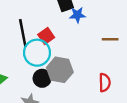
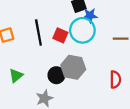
red square: (46, 36) -> (60, 35), turned -32
cyan circle: (37, 53) -> (82, 30), moved

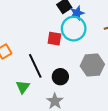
black line: (38, 32) -> (35, 66), moved
gray hexagon: (73, 67) -> (92, 65), moved

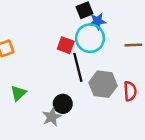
black line: (35, 66) -> (78, 67), moved
black circle: (60, 77) -> (63, 104), moved

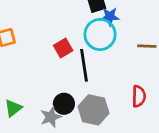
red square: (66, 45) -> (63, 48), moved, turned 35
gray hexagon: (103, 84) -> (94, 110), moved
green triangle: (18, 93) -> (13, 108), moved

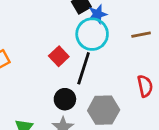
black line: (84, 65) -> (84, 68), turned 40
black circle: (64, 104) -> (65, 99), moved

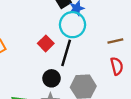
brown line: (141, 35) -> (115, 41), moved

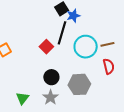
cyan circle: (73, 25) -> (86, 47), moved
black line: (66, 53) -> (62, 33), moved

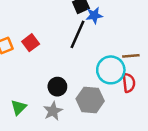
red square: (46, 47) -> (31, 43), moved
cyan circle: (86, 47) -> (111, 70), moved

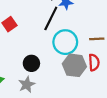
cyan circle: (111, 70) -> (65, 42), moved
gray hexagon: (90, 100) -> (74, 65), moved

